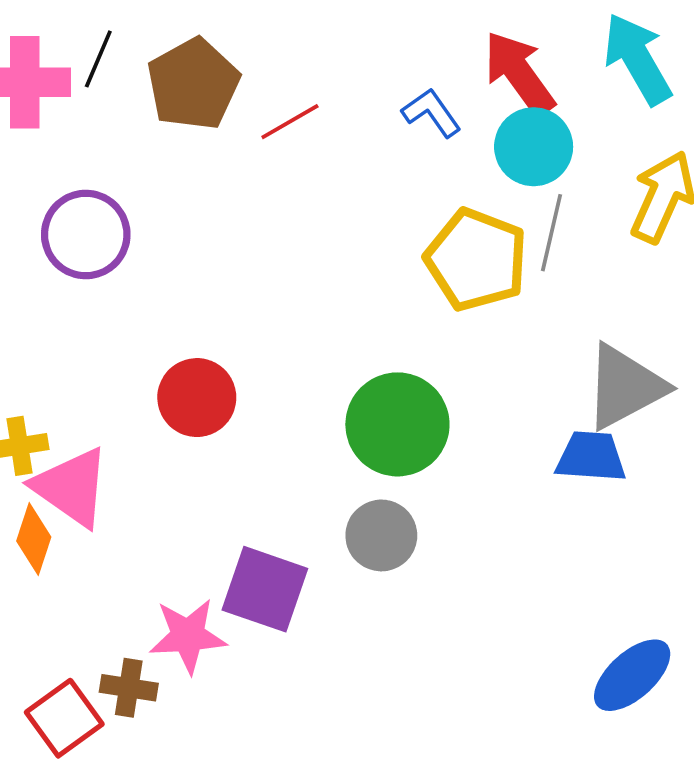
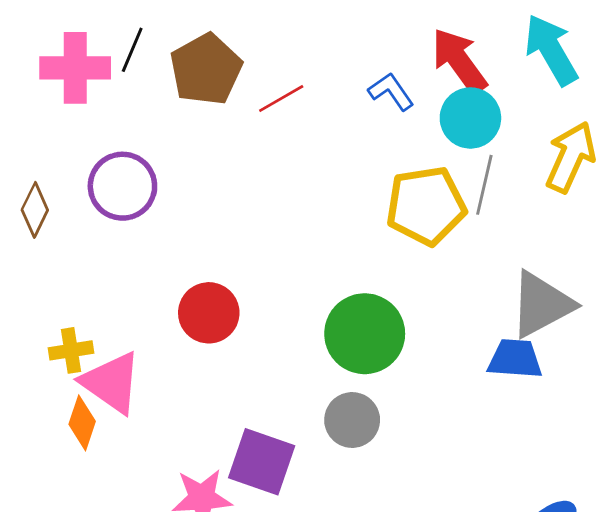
yellow pentagon: (476, 260) -> (426, 206), turned -30

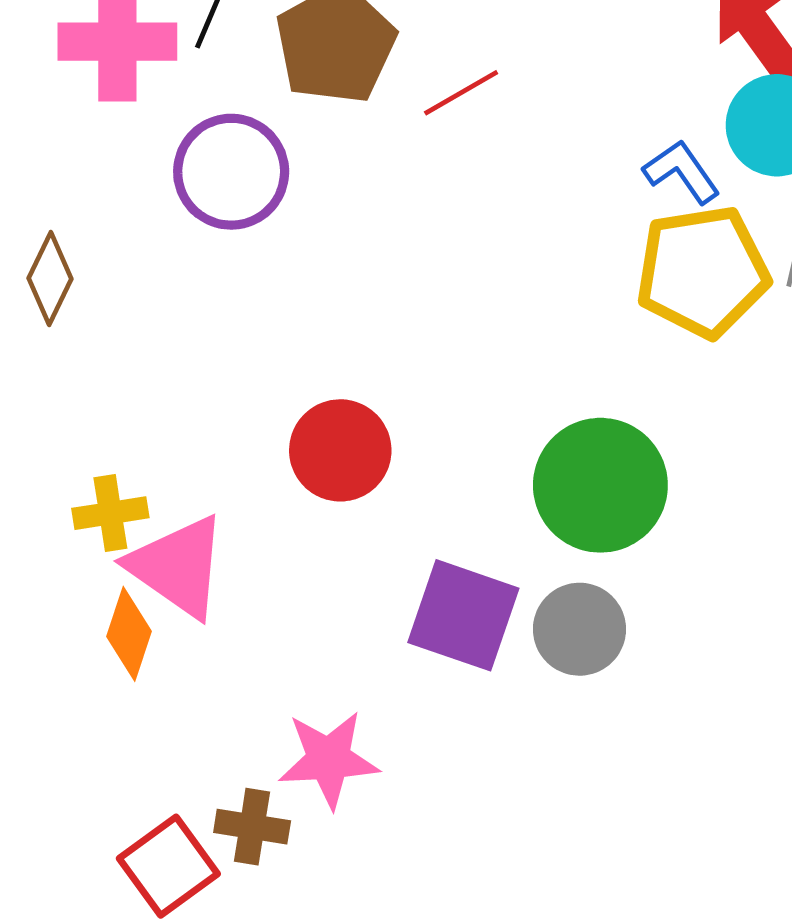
blue L-shape: (391, 92) -> (682, 172), moved
purple circle: (122, 186) -> (231, 172), moved
purple square: (262, 462) -> (463, 615), moved

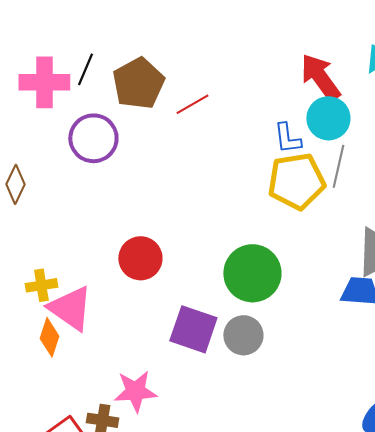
blue L-shape: (682, 172) -> (287, 138), turned -152

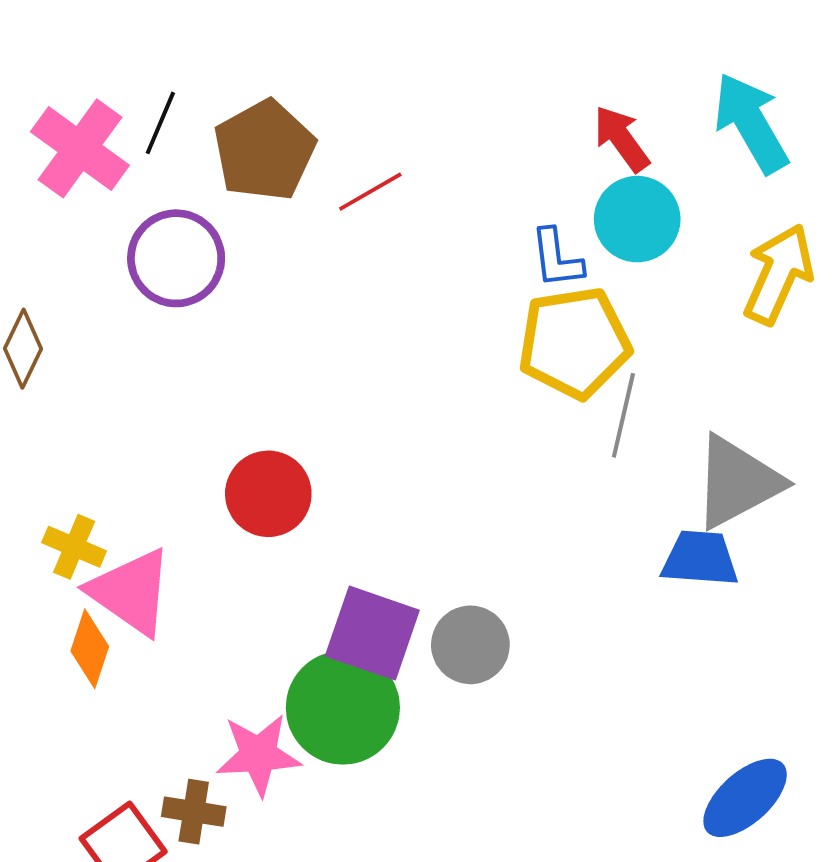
red arrow: (320, 77) -> (621, 139), size x0.7
pink cross: (44, 82) -> (80, 148), turned 36
gray line: (338, 166) -> (623, 415), moved
green circle: (252, 273) -> (343, 708), moved
yellow cross: (41, 285) -> (74, 547), turned 32

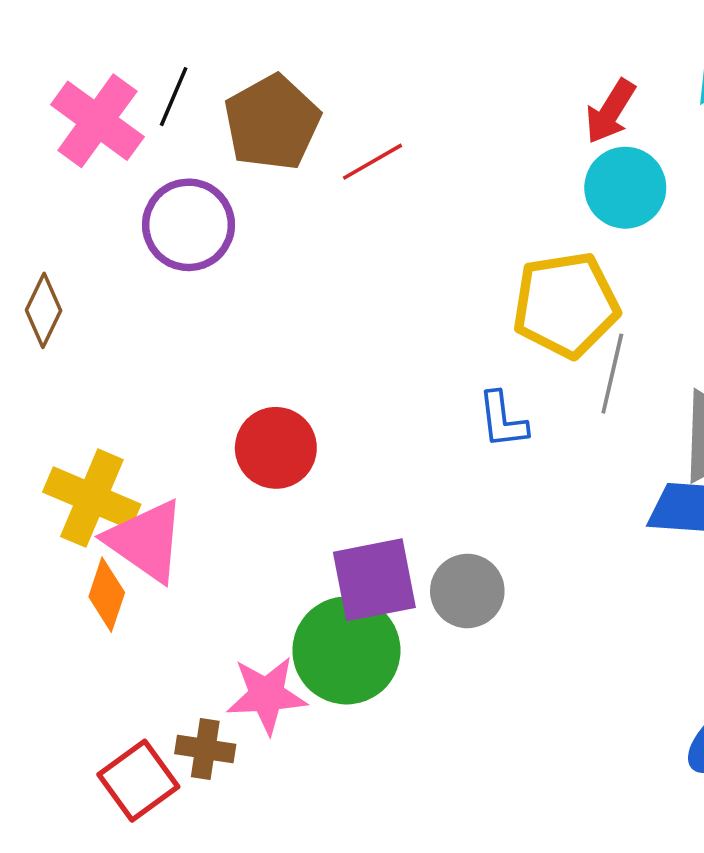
red arrow: (621, 139) -> (610, 111), turned -112
blue L-shape: (557, 258) -> (503, 420), moved
yellow cross: (74, 547) -> (92, 498), size x1.6
purple square: (372, 633) -> (374, 580), turned -30

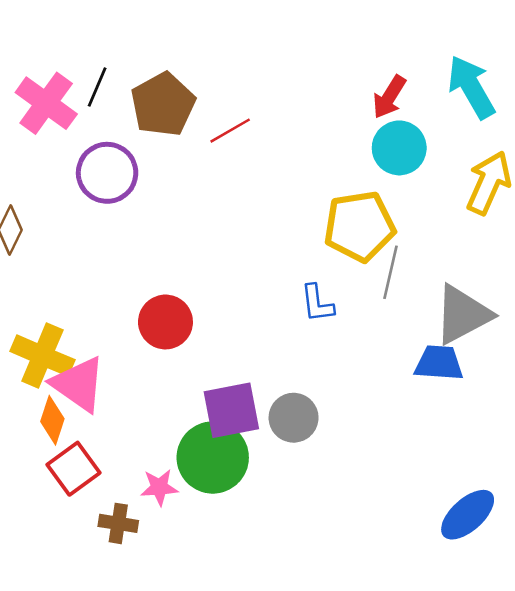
pink star: (267, 695) -> (159, 487), size x0.7
red square: (138, 781) -> (73, 469), moved

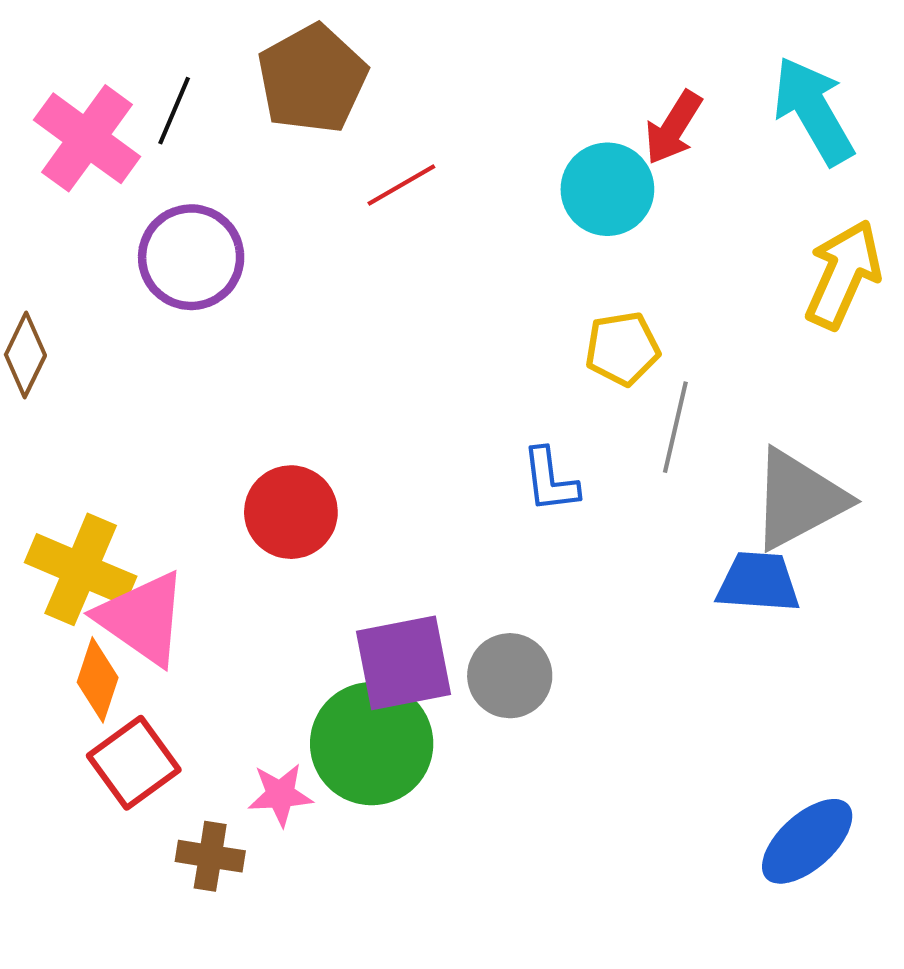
brown pentagon: (163, 104) -> (312, 79), moved
cyan circle: (399, 148) -> (607, 189), moved
yellow pentagon: (359, 226) -> (622, 349), size x0.6

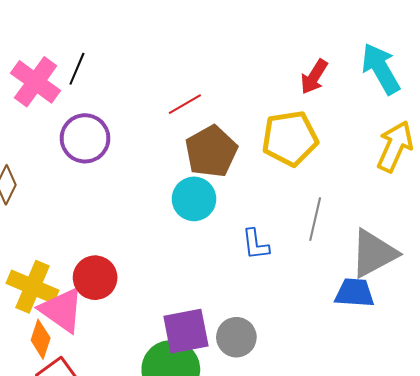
brown pentagon: (312, 79) -> (211, 151), moved
cyan circle: (607, 189) -> (194, 199), moved
yellow pentagon: (622, 349) -> (290, 138), moved, size x1.6
red circle: (291, 512) -> (95, 278), moved

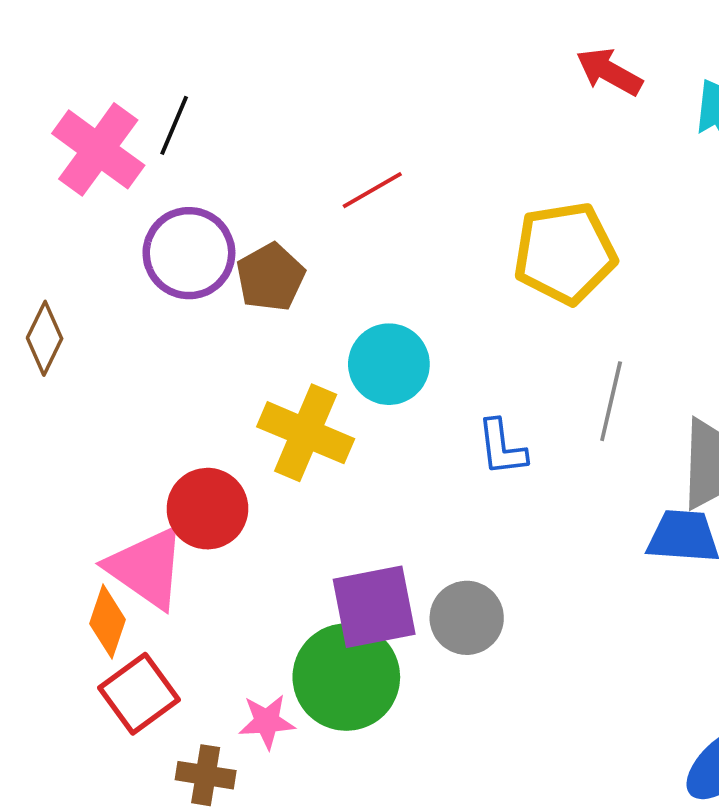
red arrow: (314, 77) -> (609, 72), moved, turned 87
brown pentagon: (211, 151) -> (270, 277), moved, size x0.7
yellow cross: (33, 287) -> (306, 433), moved

